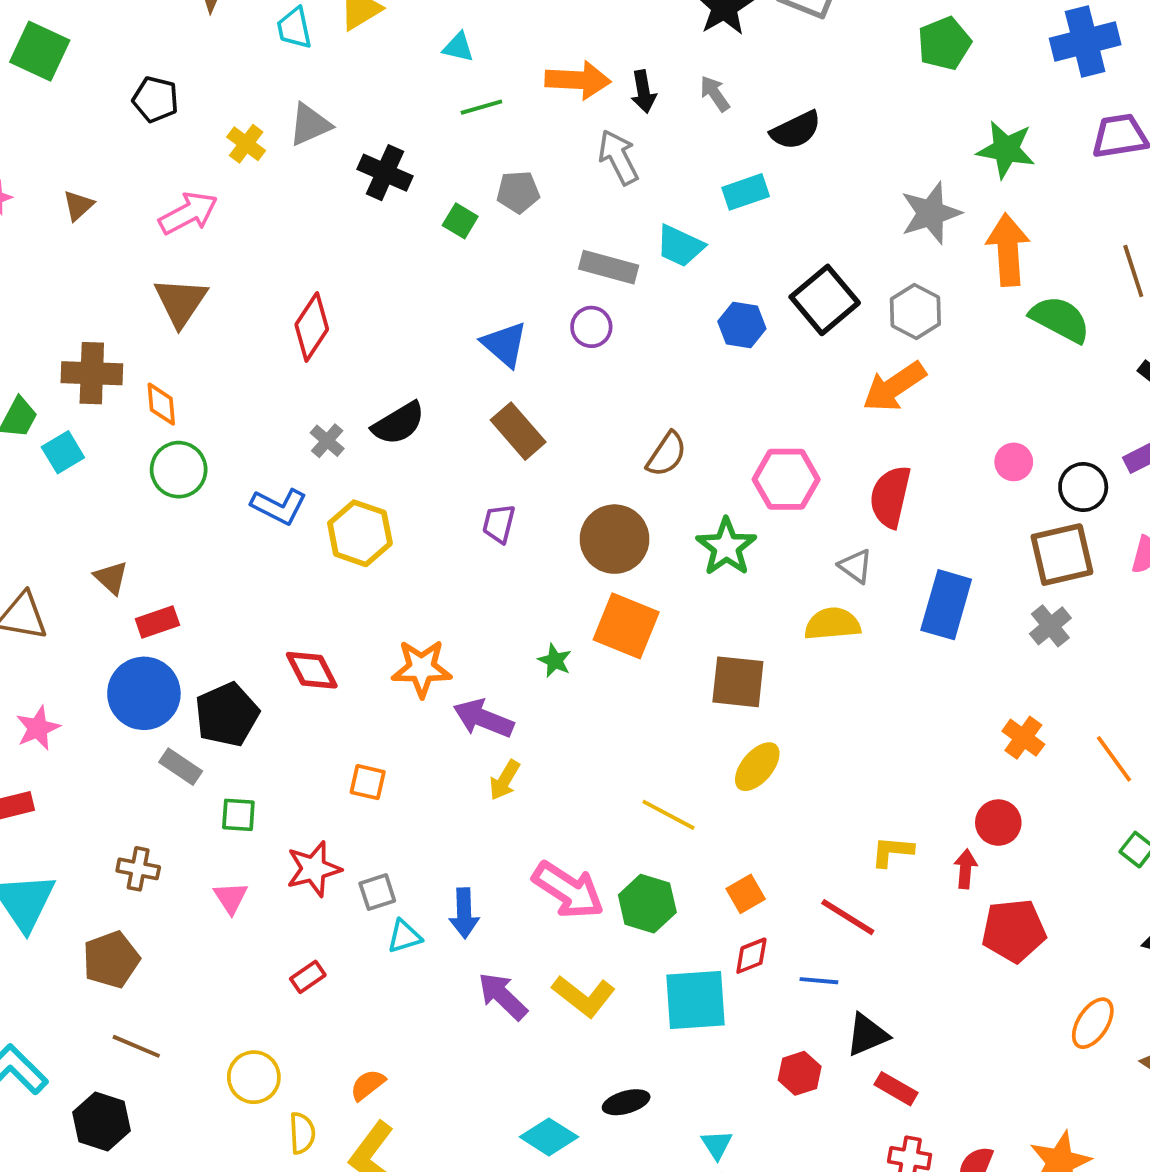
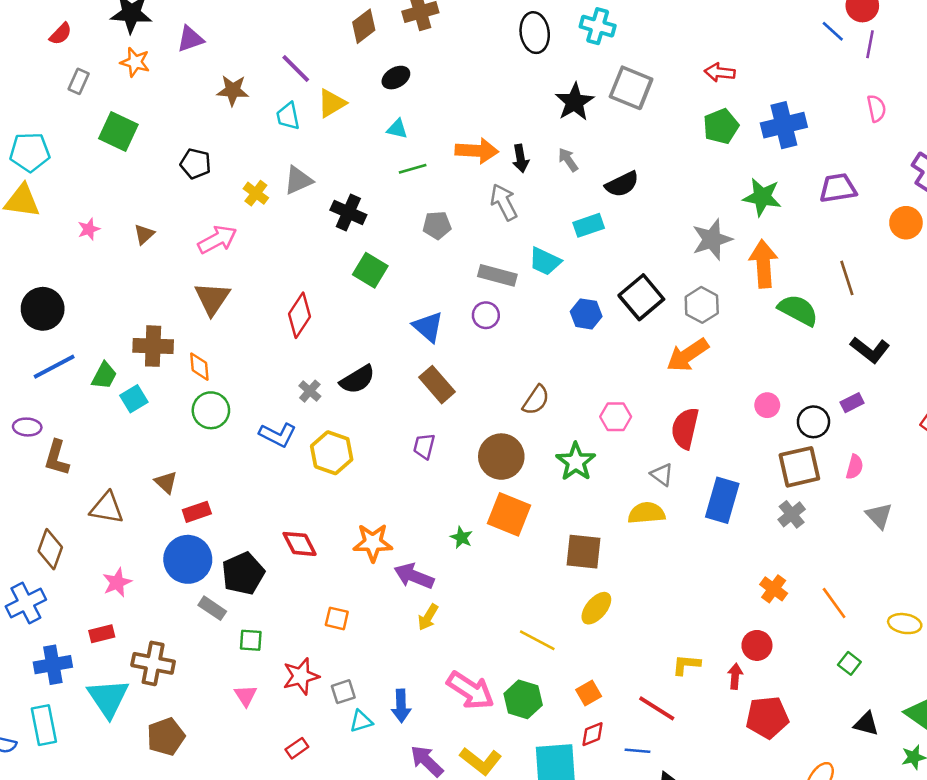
blue cross: (1085, 41) -> (784, 125), moved
green square: (460, 221) -> (370, 270), moved, size x1.5
pink hexagon: (786, 479) -> (616, 417), size x0.7
brown cross: (138, 869) -> (153, 663), moved, size x1.5

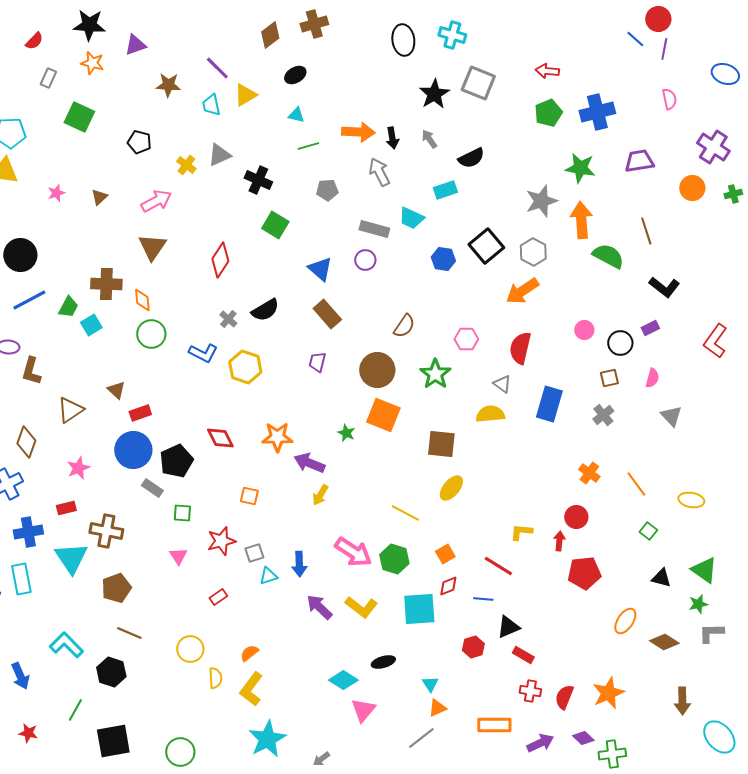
brown square: (799, 467) -> (609, 378), size x0.6
brown triangle: (107, 508) -> (70, 410), turned -44

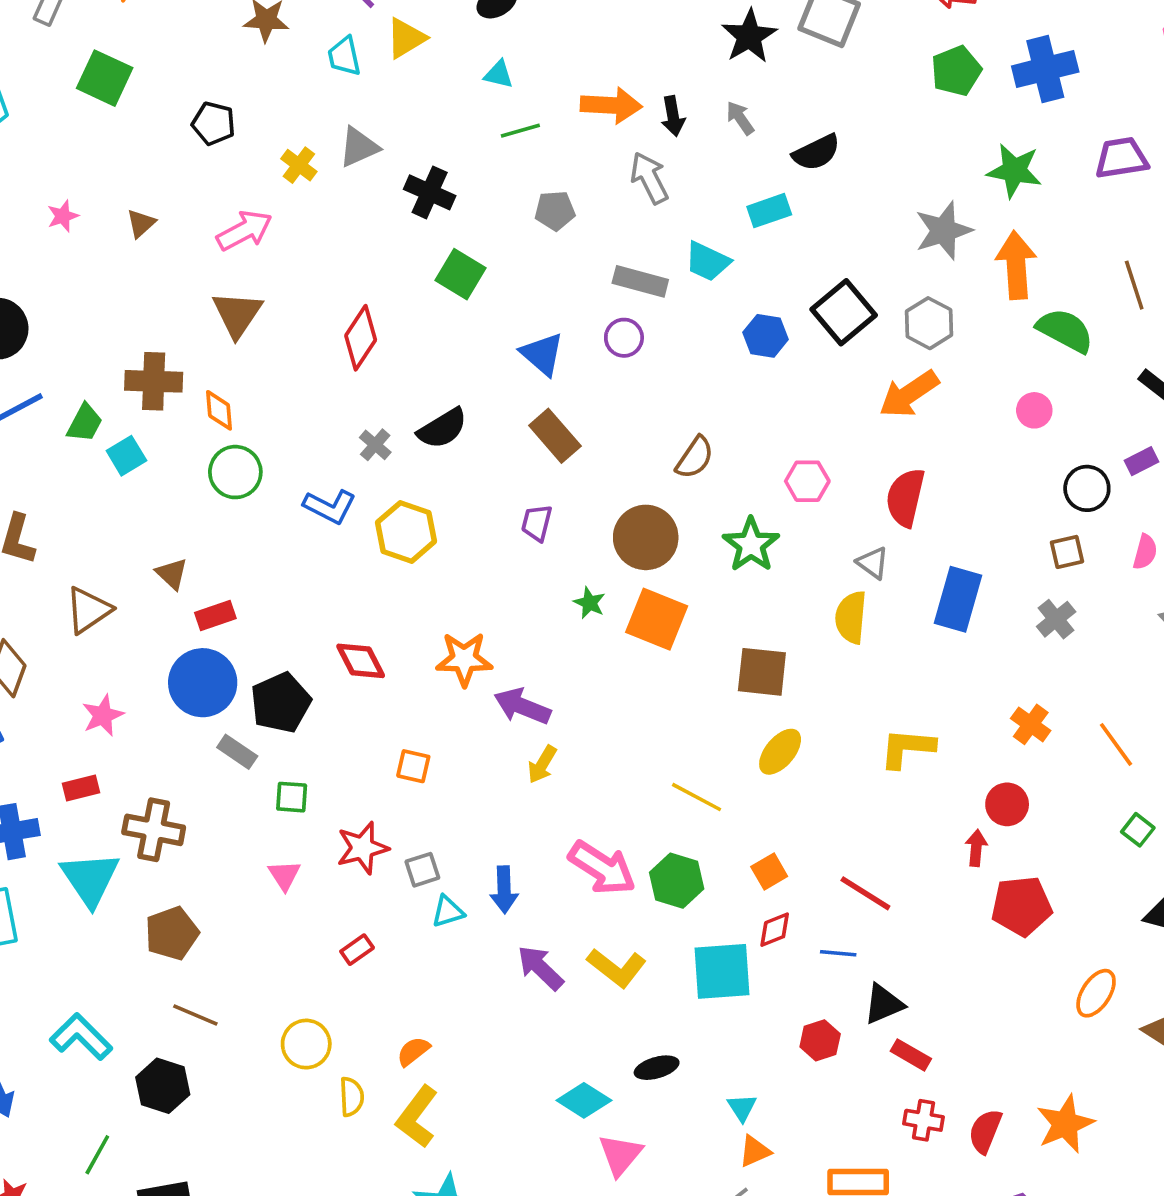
pink circle: (584, 330) -> (1034, 410), moved
yellow semicircle: (490, 414) -> (851, 617), turned -80
green star: (346, 433) -> (589, 603), moved
yellow L-shape: (521, 532) -> (907, 748), moved, size x1.4

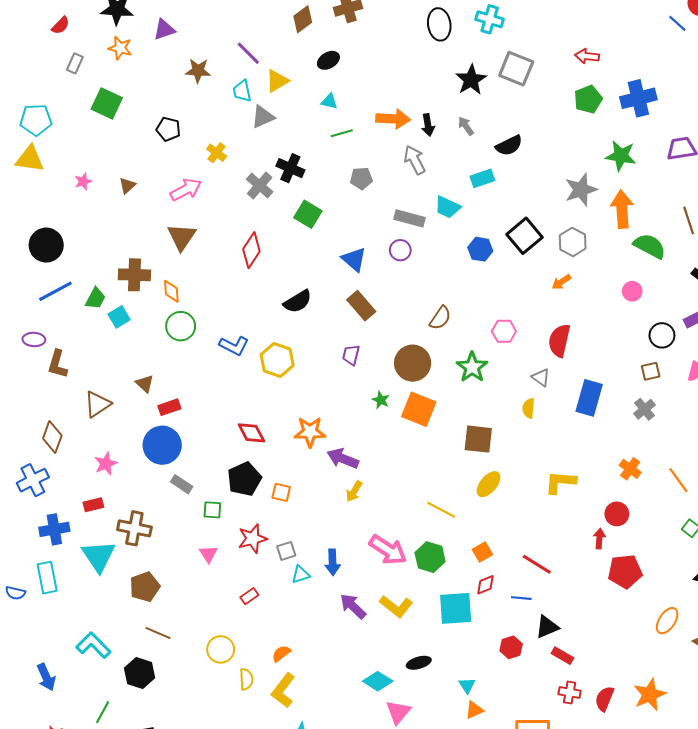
gray triangle: (359, 147) -> (263, 117), moved
orange arrow: (909, 394) -> (561, 282), size x0.6
gray cross: (375, 445) -> (260, 186), moved, size x1.5
yellow semicircle: (851, 617) -> (529, 408), size x0.7
black pentagon: (281, 703) -> (244, 479), moved

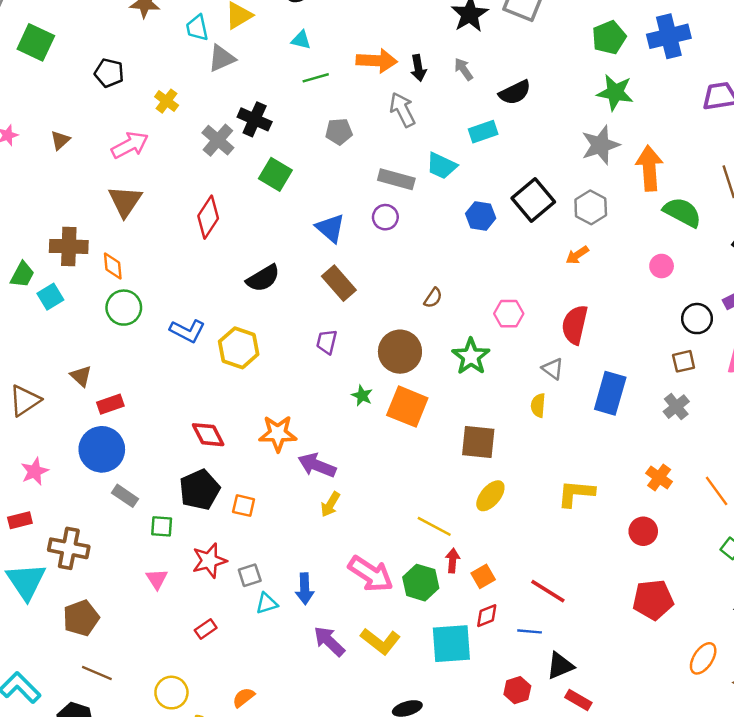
green star: (621, 156) -> (615, 92), moved
brown semicircle: (440, 318) -> (433, 298), size x0.7
red arrow: (599, 539) -> (453, 561), moved

